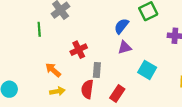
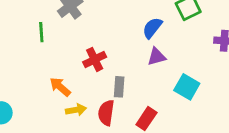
yellow arrow: (57, 91) -> (76, 110), moved

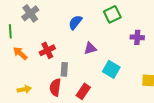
blue semicircle: (152, 28) -> (75, 22), moved
orange arrow: (60, 87) -> (20, 53), moved
yellow arrow: (76, 110) -> (24, 89), moved

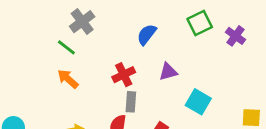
green line: (10, 31) -> (66, 47), moved, turned -48
purple cross: (137, 37) -> (236, 36), moved, turned 32
red cross: (47, 50) -> (124, 75), moved

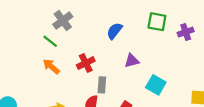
green square: (200, 23) -> (157, 22), turned 36
purple cross: (236, 36) -> (186, 32), turned 35
red cross: (124, 75) -> (86, 63), moved

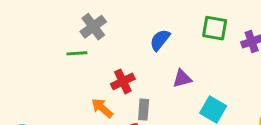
green line: (50, 41) -> (77, 53), turned -42
orange arrow: (51, 66) -> (102, 108), moved

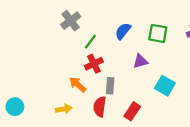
green square: (215, 28) -> (158, 33), moved
green line: (77, 53) -> (90, 42), moved, turned -49

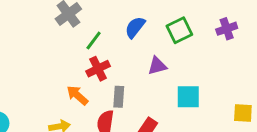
green square: (158, 33) -> (179, 30), turned -36
cyan square: (165, 86) -> (188, 97), turned -30

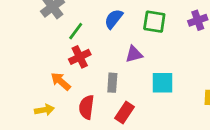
green square: (179, 30) -> (154, 22), turned 35
gray rectangle: (119, 97) -> (112, 83), moved

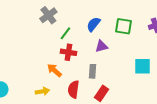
purple triangle: (134, 54) -> (101, 46), moved
red cross: (80, 57) -> (68, 52), turned 35
cyan square: (163, 83) -> (143, 66), moved

